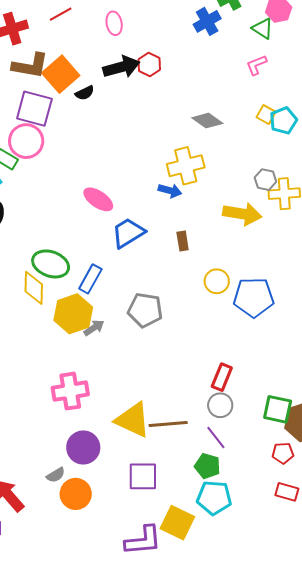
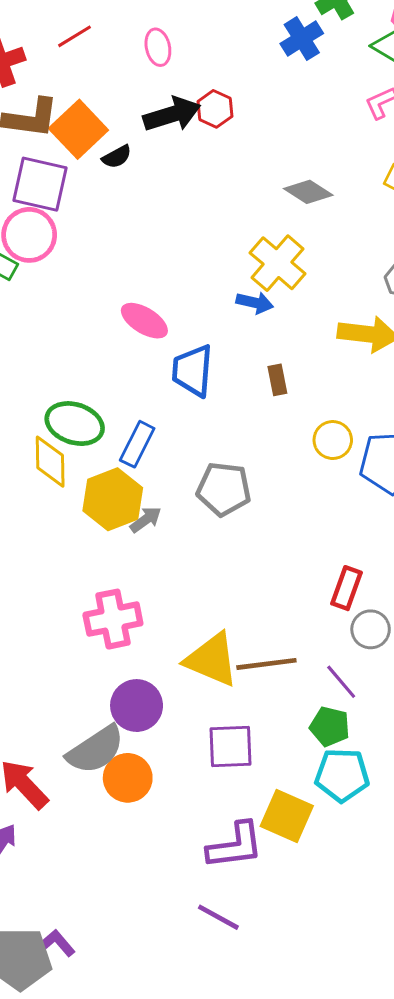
yellow cross: (186, 166) -> (277, 263), turned -33
blue trapezoid: (128, 233) -> (193, 371), turned -51
gray circle: (220, 405) -> (371, 629), moved
gray semicircle: (56, 475) -> (96, 750), size x2.0

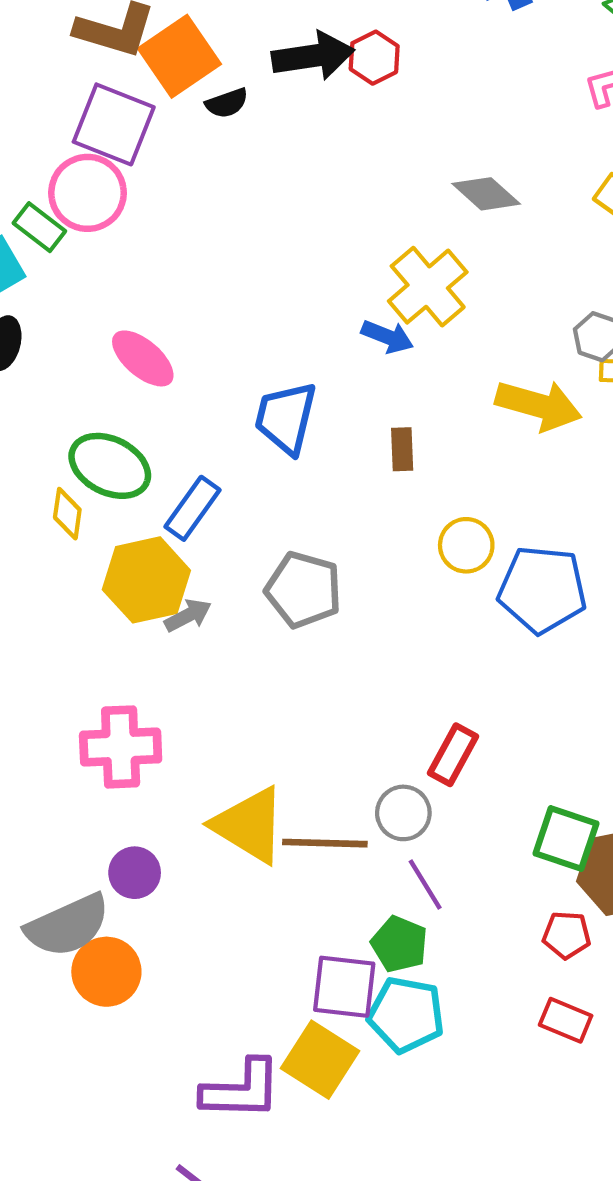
pink ellipse: (144, 321) -> (143, 358), moved
yellow diamond: (50, 462) -> (67, 514), size x0.7
gray circle: (371, 629) -> (403, 813), moved
purple circle: (137, 706) -> (135, 873), size x0.7
purple square: (231, 747) -> (344, 987), moved

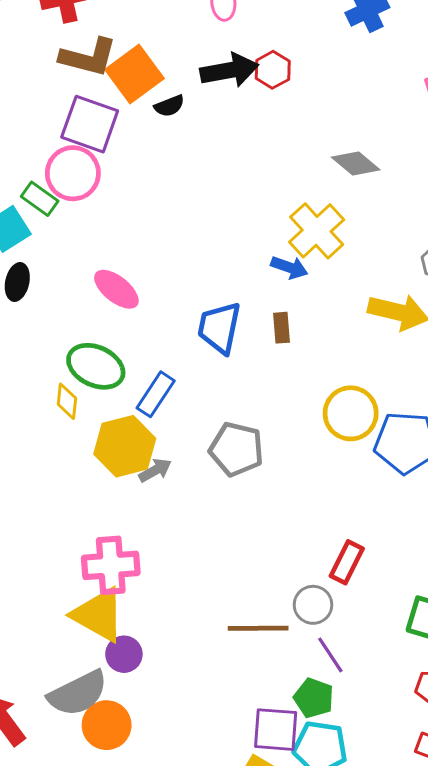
brown rectangle: (402, 449) -> (281, 328), moved
yellow circle: (466, 545) -> (351, 413), size x1.4
yellow triangle: (249, 825) -> (99, 615), moved

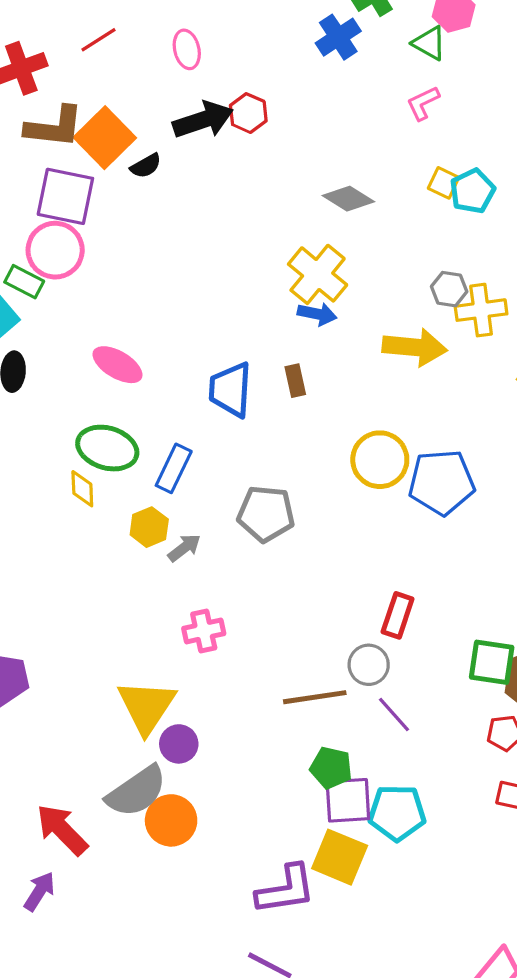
blue arrow: (289, 267) -> (317, 314), moved
yellow hexagon: (125, 446) -> (149, 527), size x0.6
pink cross: (111, 565) -> (204, 631), moved, size x0.7
yellow triangle: (99, 615) -> (147, 707), turned 42
green pentagon: (314, 698) -> (331, 768), moved

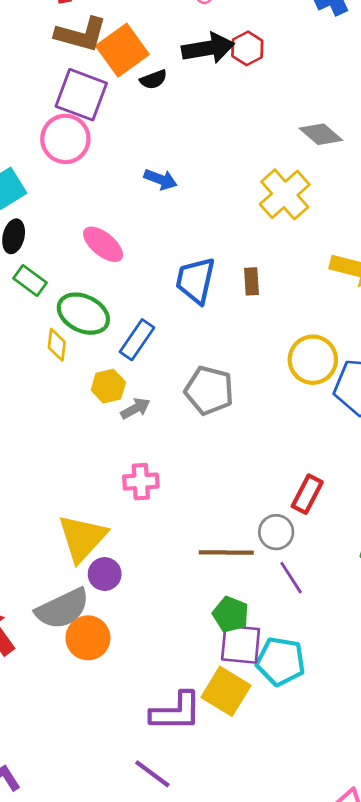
green rectangle: (24, 282) -> (30, 281), moved
blue arrow: (317, 314) -> (160, 179), moved

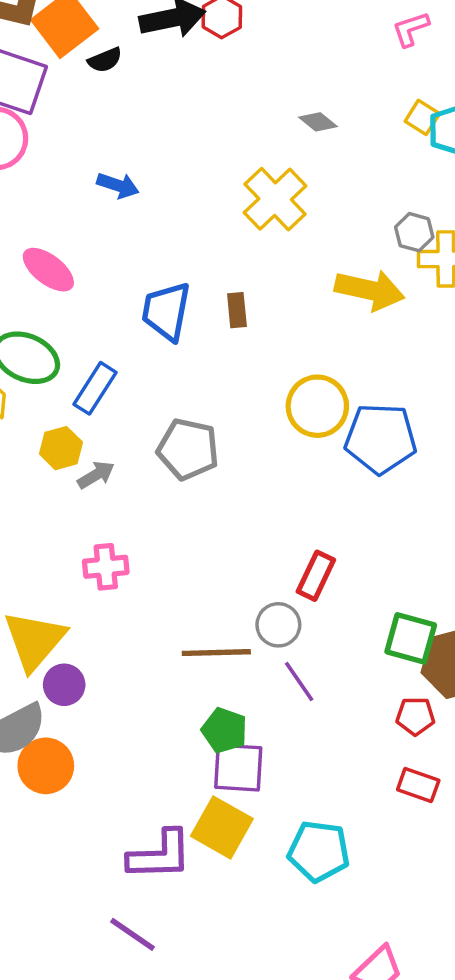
gray diamond: (321, 134) -> (318, 122), size x0.7
cyan pentagon: (281, 661) -> (319, 851), moved

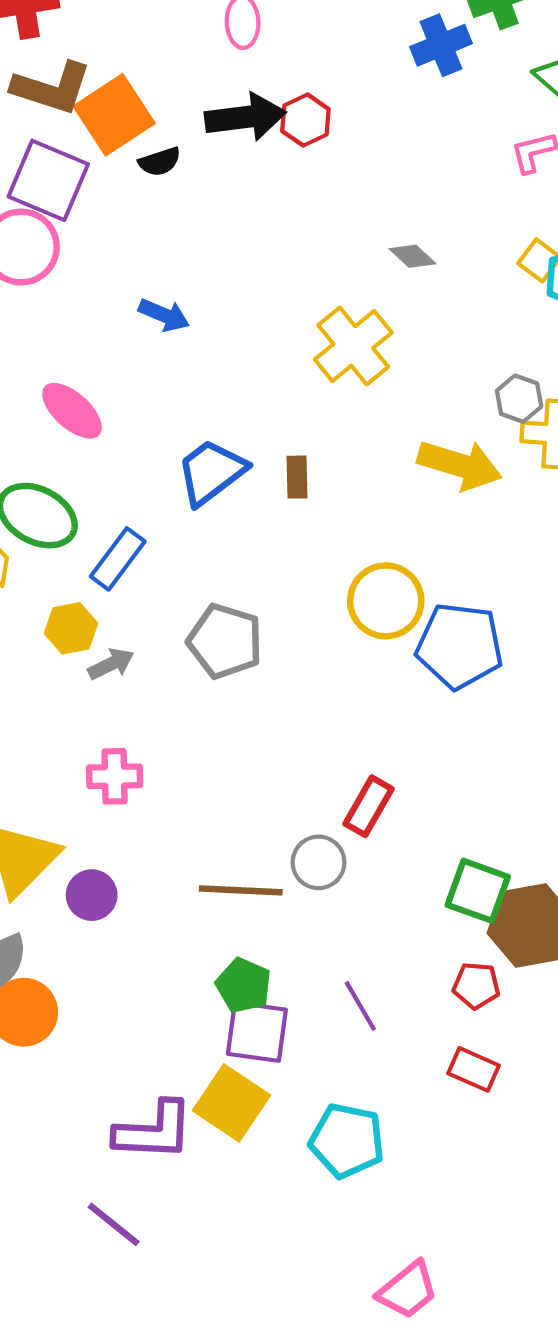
blue trapezoid: (166, 311) -> (211, 472), turned 38
purple line: (299, 682) -> (360, 1006), moved
purple circle: (64, 685) -> (92, 895), moved

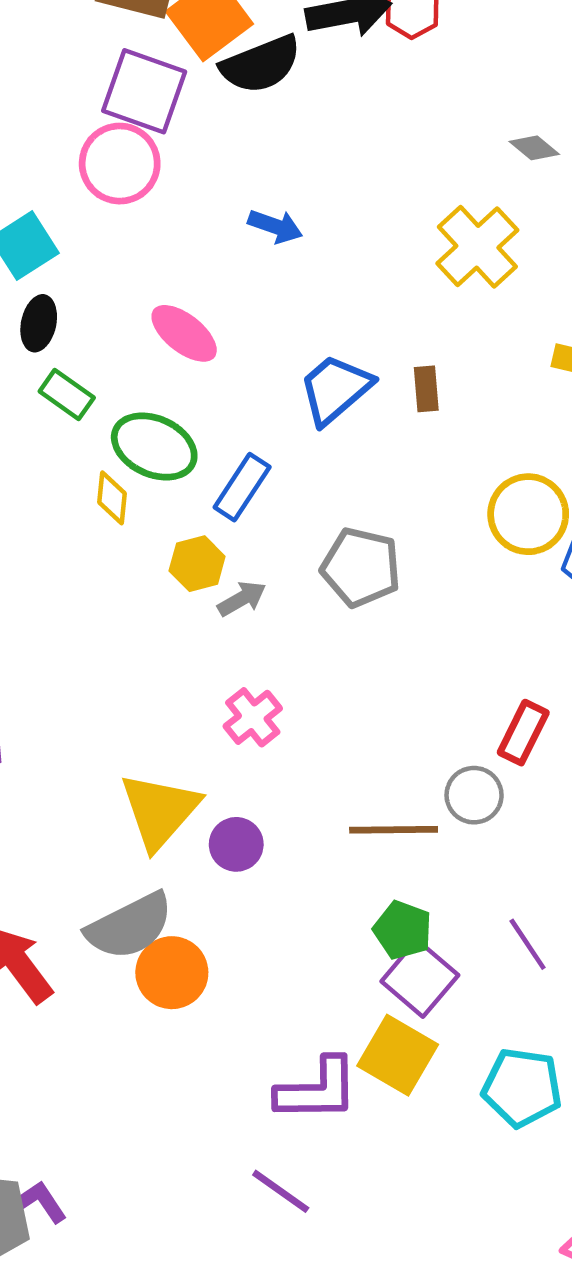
black semicircle: (160, 162) -> (261, 64), size x1.8
pink cross: (115, 776) -> (253, 717), turned -34
purple square: (257, 1032) -> (420, 978), turned 36

